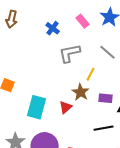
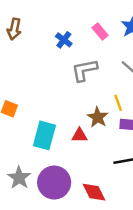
yellow line: (91, 74) -> (118, 103), moved, turned -48
red triangle: (66, 107) -> (80, 135), turned 40

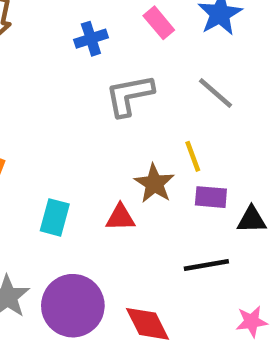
blue cross: (64, 40) -> (91, 39), turned 35
cyan rectangle: (44, 135) -> (55, 217), size x0.7

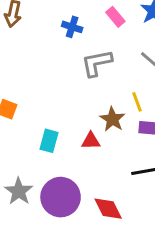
blue cross: (91, 39) -> (72, 27), turned 36

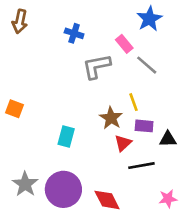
pink rectangle: (115, 17) -> (124, 44), moved
cyan rectangle: (49, 141) -> (66, 136), moved
red triangle: (91, 141) -> (123, 143), moved, turned -42

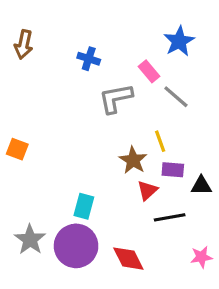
cyan rectangle: (66, 136) -> (84, 206), moved

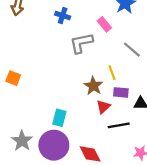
gray line: (176, 97) -> (132, 50), moved

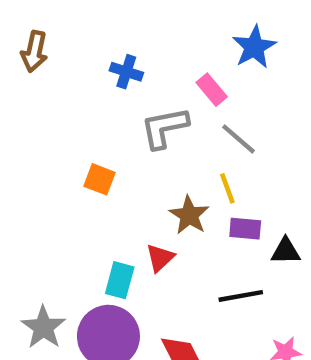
gray line: (132, 50) -> (239, 139), moved
orange square: (13, 78) -> (99, 179), moved
red triangle: (103, 107) -> (160, 258), moved

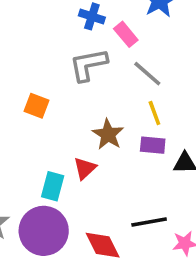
blue cross: (126, 72) -> (92, 16), moved
yellow line: (227, 188) -> (154, 113), moved
black line: (241, 296) -> (149, 222), moved

